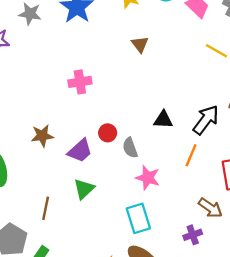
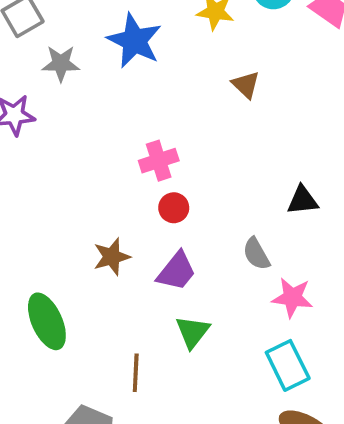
red circle: (108, 133) -> (174, 208), moved

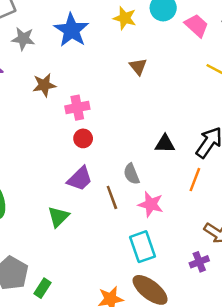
brown star: (112, 257) -> (44, 85), moved
green triangle: (193, 332) -> (58, 217), moved
brown line: (136, 373) -> (112, 197), moved, turned -30

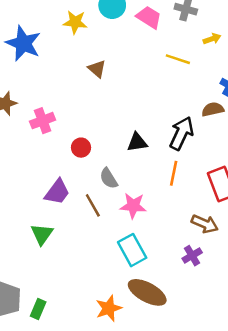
red circle: (83, 138) -> (81, 148), moved

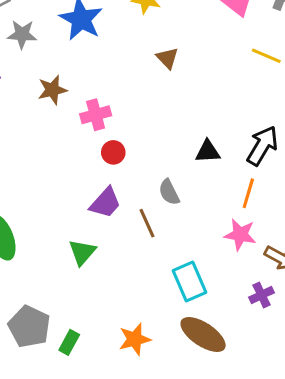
red circle: (81, 148) -> (113, 152), moved
pink star: (133, 206) -> (240, 235), moved
orange star: (109, 308) -> (135, 339), moved

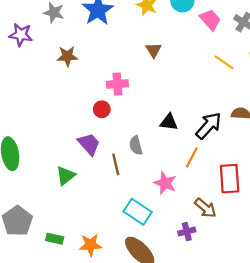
pink cross: (96, 115) -> (117, 84), moved
purple trapezoid: (105, 203) -> (89, 144), turned -95
pink star: (240, 235) -> (165, 183), moved
cyan rectangle: (190, 282) -> (138, 212), turned -44
green rectangle: (69, 342) -> (55, 239), moved, turned 63

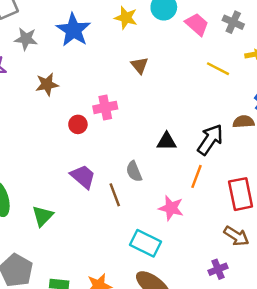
red circle: (102, 109) -> (78, 124), moved
green triangle: (66, 176) -> (43, 216), moved
brown arrow: (205, 208) -> (236, 236), moved
purple cross: (187, 232) -> (218, 269), moved

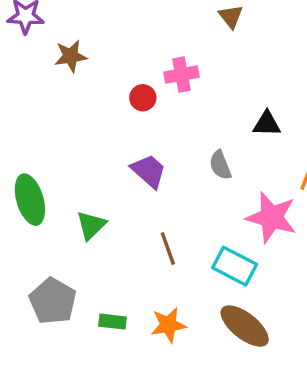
brown star: (47, 84) -> (71, 56), moved
brown line: (115, 195) -> (168, 248), moved
pink star: (171, 208) -> (271, 217), size x1.4

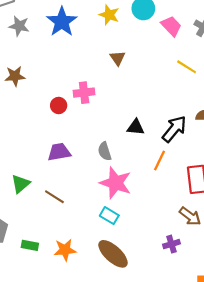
purple trapezoid: (149, 171) -> (59, 152), turned -55
pink star: (271, 217) -> (116, 183), moved
brown line: (168, 248) -> (54, 197), moved, turned -42
cyan rectangle: (235, 266) -> (109, 216), size x0.7

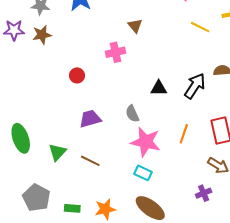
brown star: (15, 76) -> (42, 35), moved
pink cross: (84, 93) -> (116, 52), moved
red circle: (59, 105) -> (77, 75), moved
orange line: (159, 161) -> (184, 134), moved

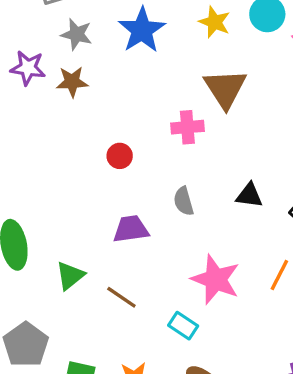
brown triangle: (135, 26) -> (225, 89), size x1.8
gray semicircle: (132, 114) -> (184, 201), moved
cyan rectangle: (143, 173) -> (183, 326), moved

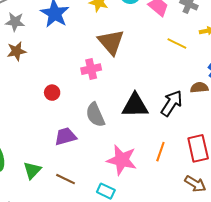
black triangle: (249, 195) -> (135, 105), size x1.6
gray semicircle: (184, 201) -> (95, 115), size x1.4

